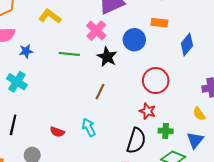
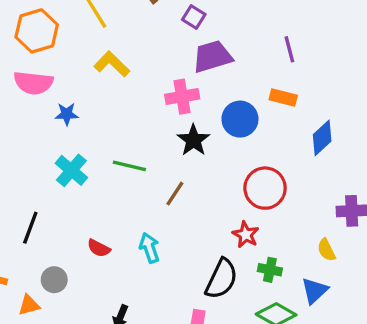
pink cross: (96, 31) -> (182, 97), turned 30
green line: (69, 54) -> (129, 166), moved
cyan cross: (17, 82) -> (71, 170), moved

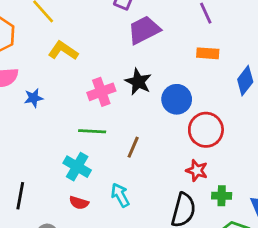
pink cross: (182, 97) -> (101, 92), moved
blue circle: (240, 119) -> (177, 99), moved
black star: (193, 140) -> (138, 82), moved
cyan cross: (71, 170) -> (77, 167), moved

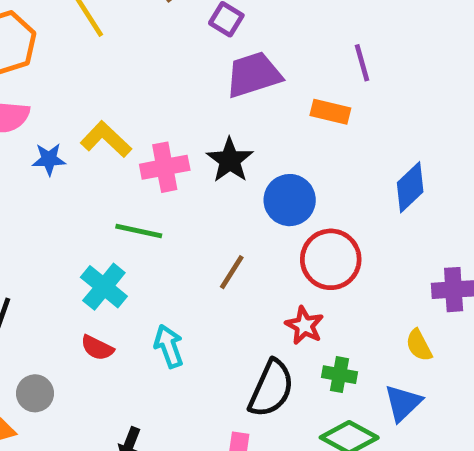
yellow L-shape: (63, 51) -> (106, 139), moved
orange rectangle: (208, 53) -> (330, 112), moved
brown line: (133, 147) -> (232, 272), moved

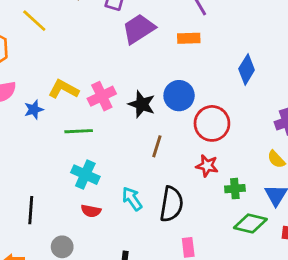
black star: (230, 160) -> (142, 104), moved
green line: (139, 231) -> (79, 131), moved
black semicircle: (271, 388) -> (171, 204), moved

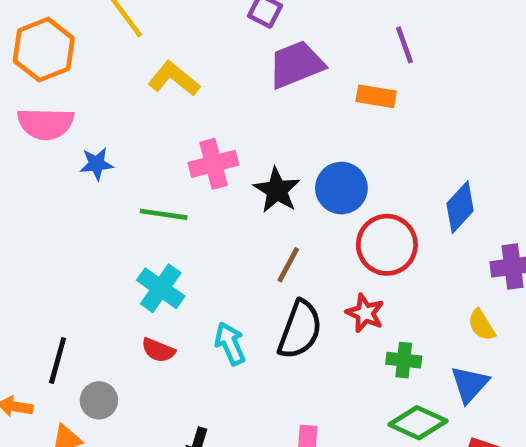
blue diamond: (247, 69) -> (460, 207), moved
yellow L-shape: (64, 89) -> (174, 79), moved
black semicircle: (171, 204) -> (300, 330), moved
black line: (31, 210) -> (58, 360), moved

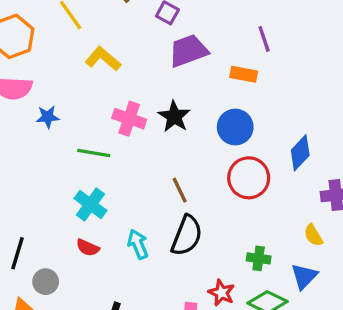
pink cross: (213, 164) -> (129, 119), turned 32
blue circle: (341, 188) -> (235, 127), moved
black star: (277, 190) -> (174, 117), moved
brown line: (288, 265) -> (180, 190), turned -55
red star: (365, 313) -> (221, 293), moved

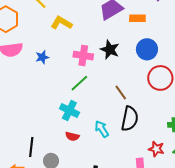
orange rectangle: (244, 74) -> (137, 18), moved
blue star: (48, 117) -> (42, 57), moved
green line: (94, 153) -> (79, 83), moved, turned -42

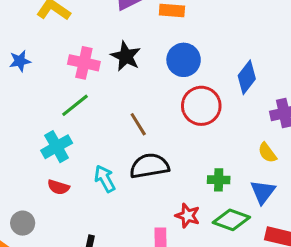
cyan cross: (69, 110) -> (57, 147), turned 30
black semicircle: (130, 119) -> (149, 166), turned -115

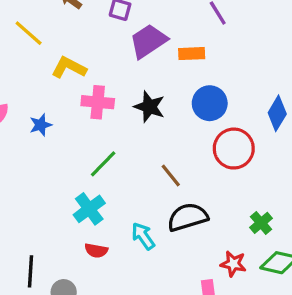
pink cross: (84, 63) -> (98, 102), moved
green cross: (219, 180) -> (261, 223), turned -35

